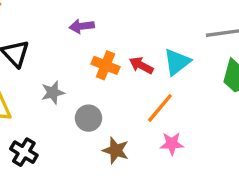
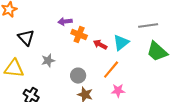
orange cross: (106, 65) -> (79, 35), moved
gray circle: (88, 118) -> (78, 76), moved

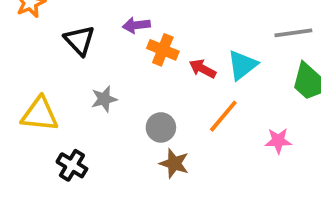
black triangle: (26, 38) -> (80, 40), moved
pink star: (118, 91) -> (278, 141), moved

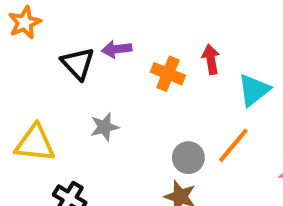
purple arrow: (136, 25) -> (117, 49), moved
red arrow: (203, 69) -> (211, 59), moved, turned 52
gray circle: (161, 127) -> (188, 158), moved

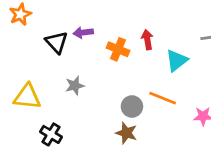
orange line: (233, 145) -> (163, 98), turned 72

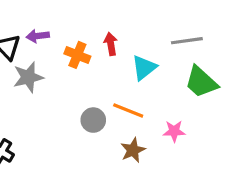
gray star: (75, 86) -> (28, 77), moved, size x1.4
brown star: (126, 133) -> (133, 150), moved, turned 30

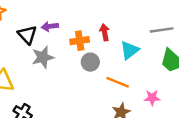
orange cross: (77, 55) -> (80, 41), turned -30
gray circle: (93, 120) -> (90, 62), moved

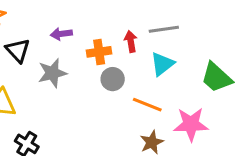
gray line: (162, 30) -> (164, 29), moved
black triangle: (27, 35) -> (18, 50), moved
pink star: (152, 98) -> (191, 124), size x1.6

